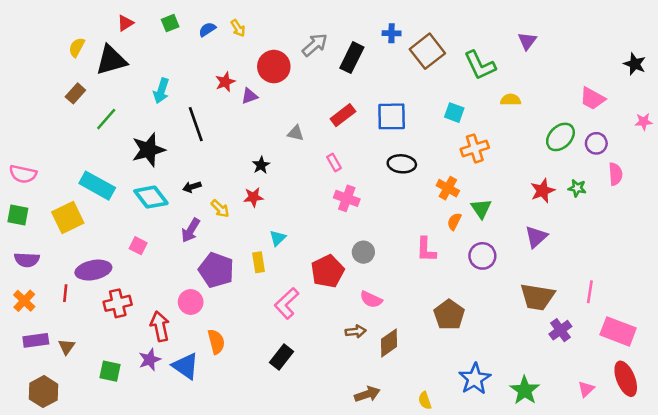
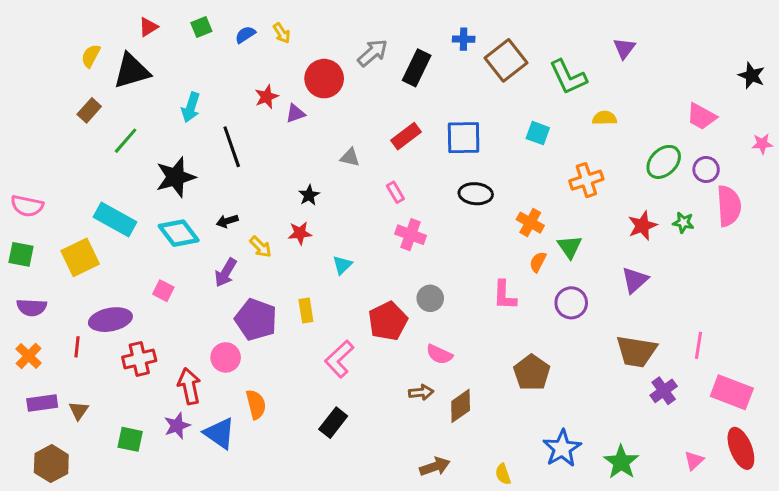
orange cross: (475, 148) -> (586, 180), moved
pink semicircle: (615, 174) -> (729, 206), size x1.5
cyan triangle: (278, 238) -> (342, 265), moved

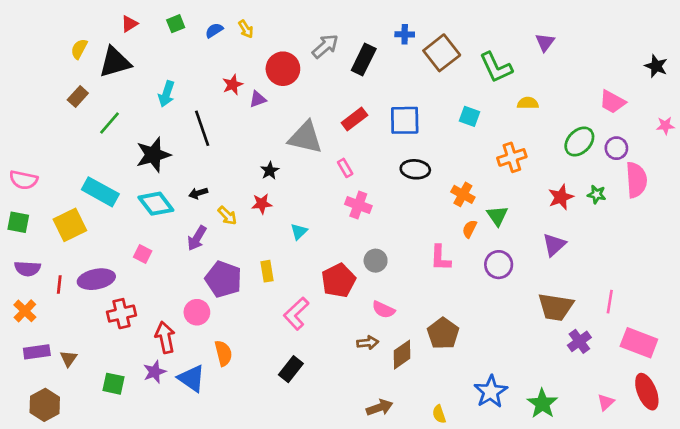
gray triangle: (350, 157) -> (305, 138), size x2.0
red line: (77, 347) -> (59, 284), moved
brown pentagon: (532, 373) -> (443, 333), moved

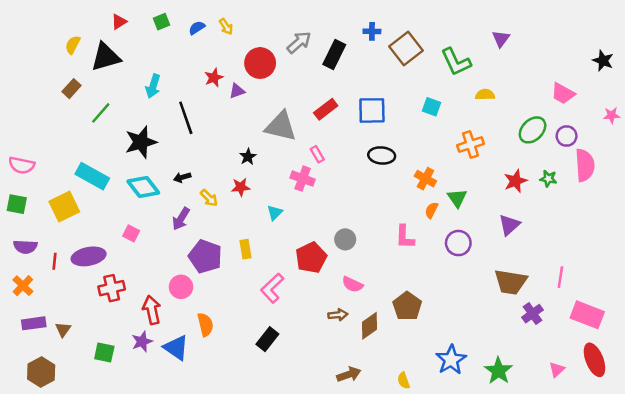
pink cross: (358, 205) -> (303, 179), moved

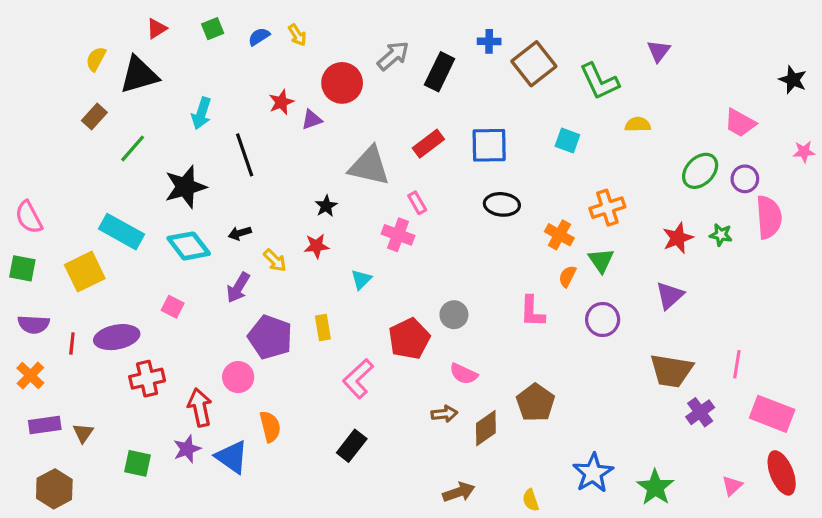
orange cross: (470, 145) -> (607, 208), moved
pink semicircle: (22, 165) -> (29, 217), turned 50

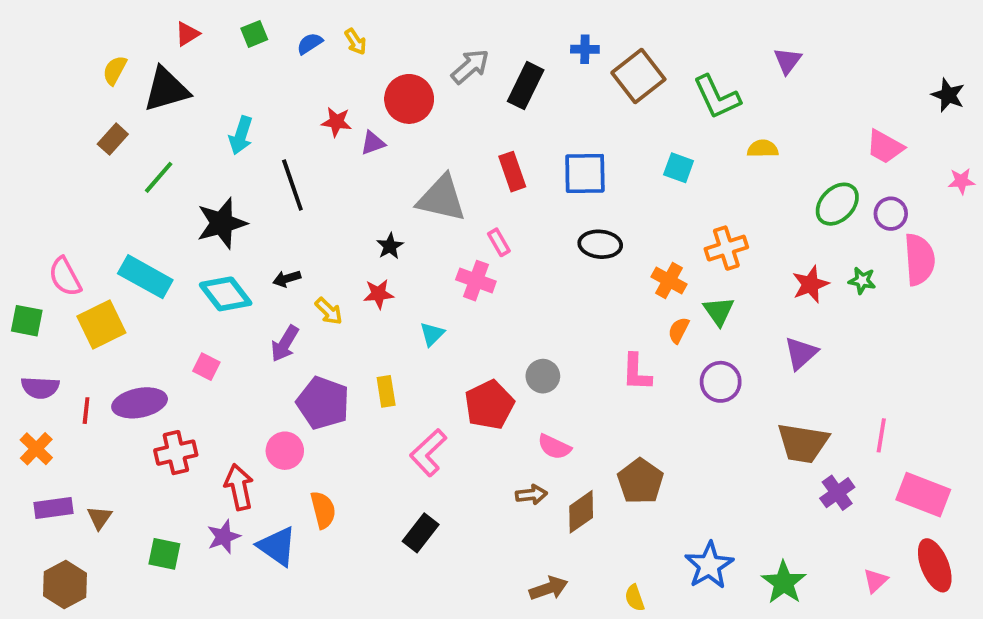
red star: (281, 102) -> (336, 122), turned 30
red rectangle: (428, 144) -> (512, 172), turned -72
pink semicircle: (29, 217) -> (65, 277), moved

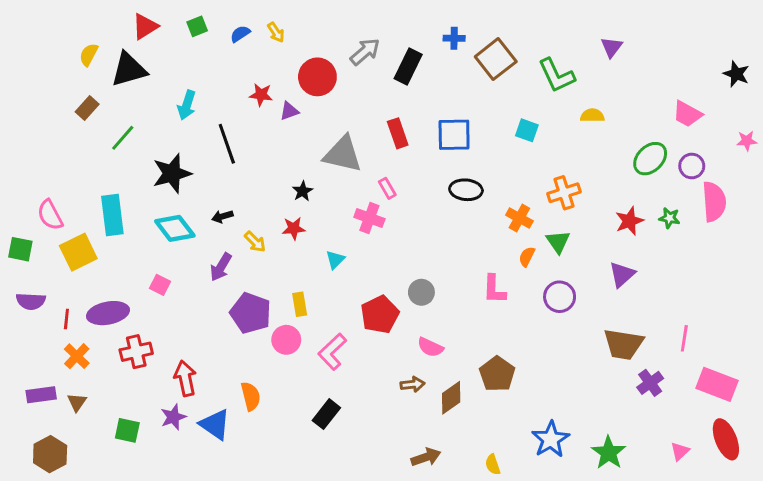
red triangle: (187, 34) -> (145, 26), size x1.4
cyan rectangle: (145, 277) -> (112, 215), turned 54
orange cross: (36, 449) -> (77, 356), moved
pink circle: (285, 451) -> (286, 340), moved

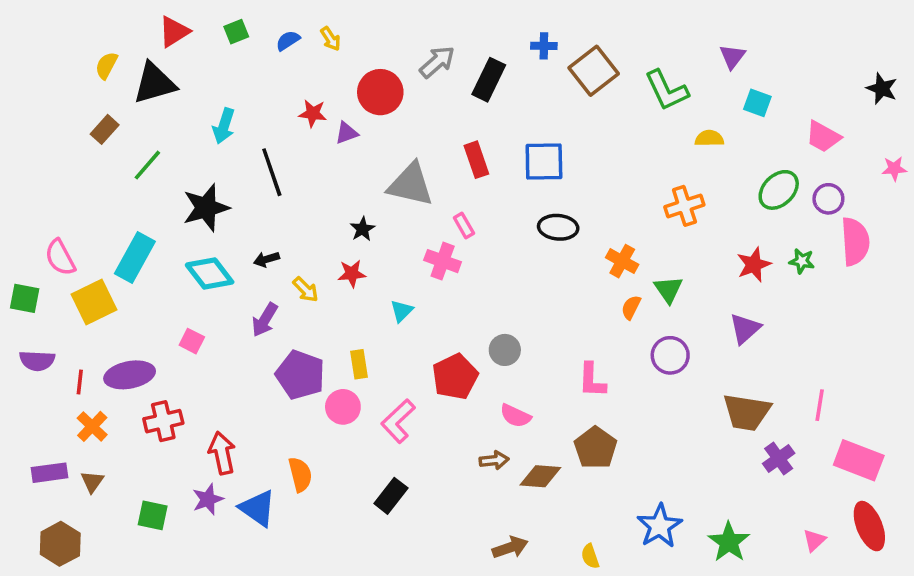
cyan square: (527, 130) -> (757, 103), moved
orange cross: (564, 193) -> (684, 206), moved
cyan rectangle: (112, 215) -> (135, 258), turned 36
pink L-shape: (494, 289) -> (592, 380), moved
brown diamond: (451, 398) -> (540, 476), turned 40

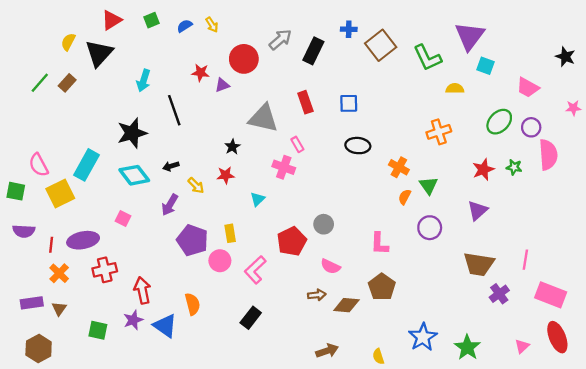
purple triangle: (732, 57) -> (470, 36), size x1.8
black triangle: (154, 83) -> (99, 53), turned -32
blue square: (544, 161) -> (349, 103), size x0.7
green line: (147, 165) -> (40, 83), moved

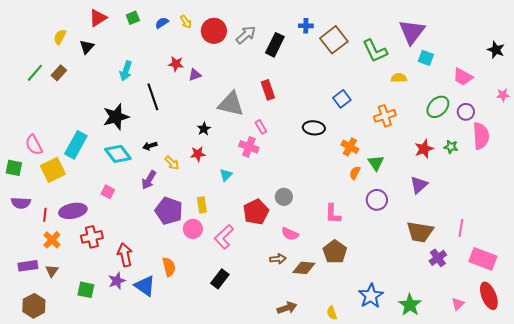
black triangle: (99, 53) -> (87, 47), size x0.6
red circle: (244, 59) -> (214, 31), moved
blue square: (349, 103) -> (342, 99), moved, turned -36

